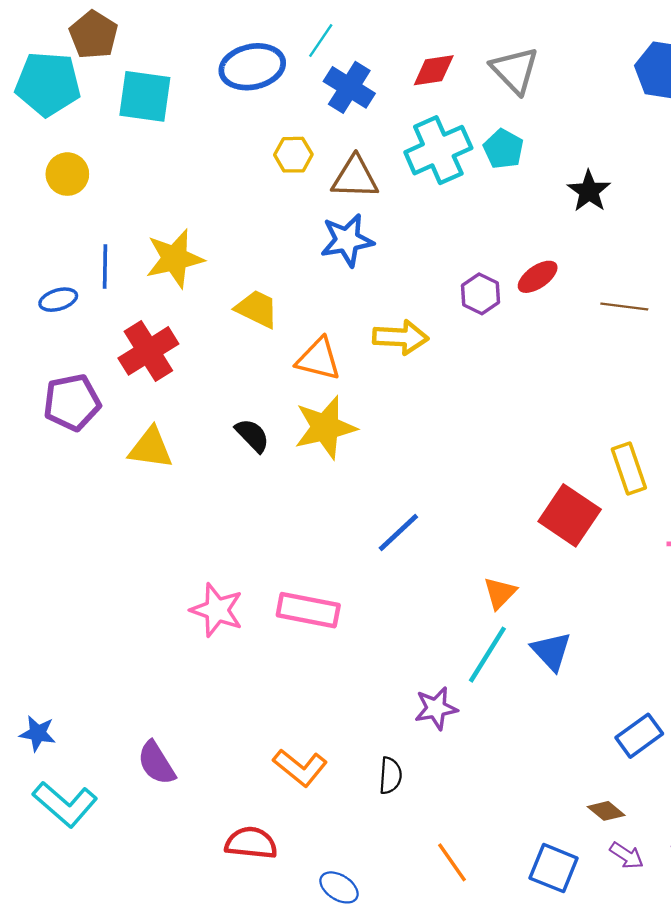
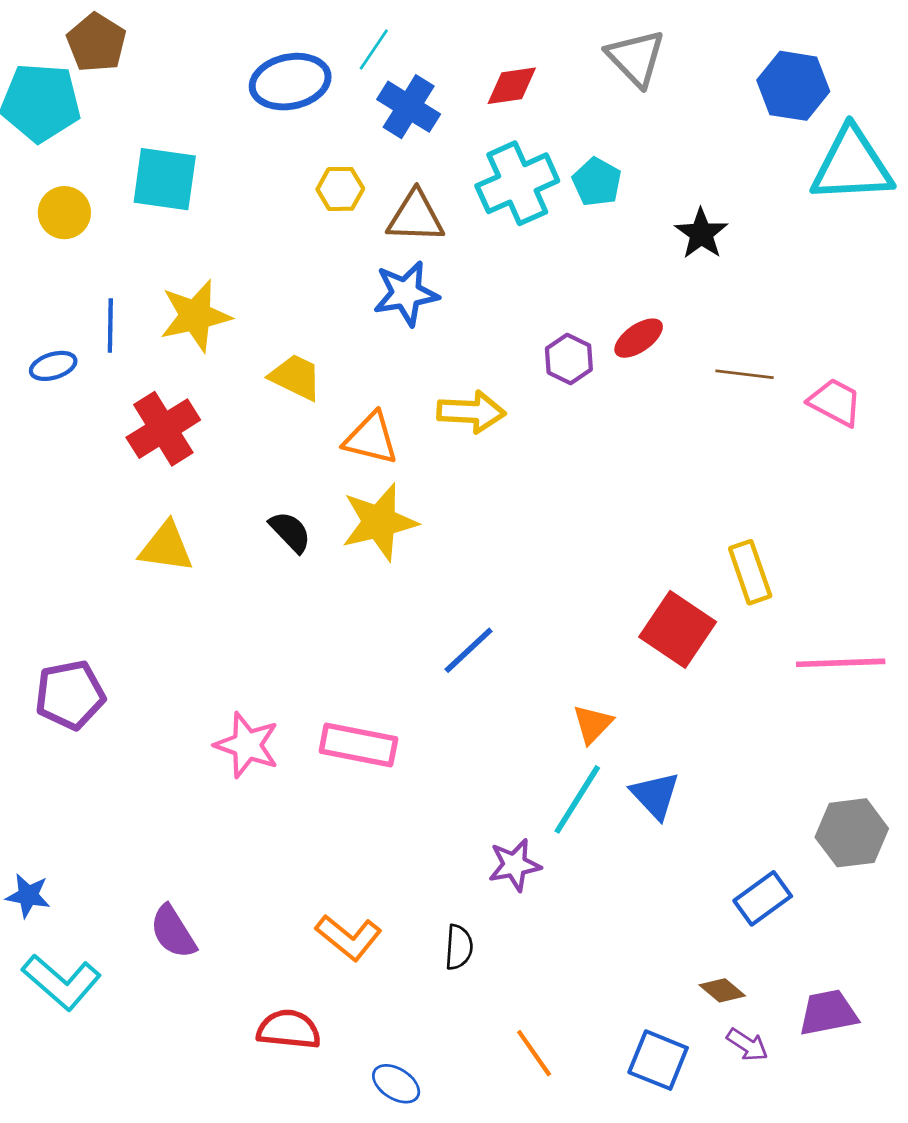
gray triangle: (515, 70) -> (636, 58), moved
cyan square: (145, 96) -> (165, 179), moved
purple pentagon: (72, 402) -> (70, 695), moved

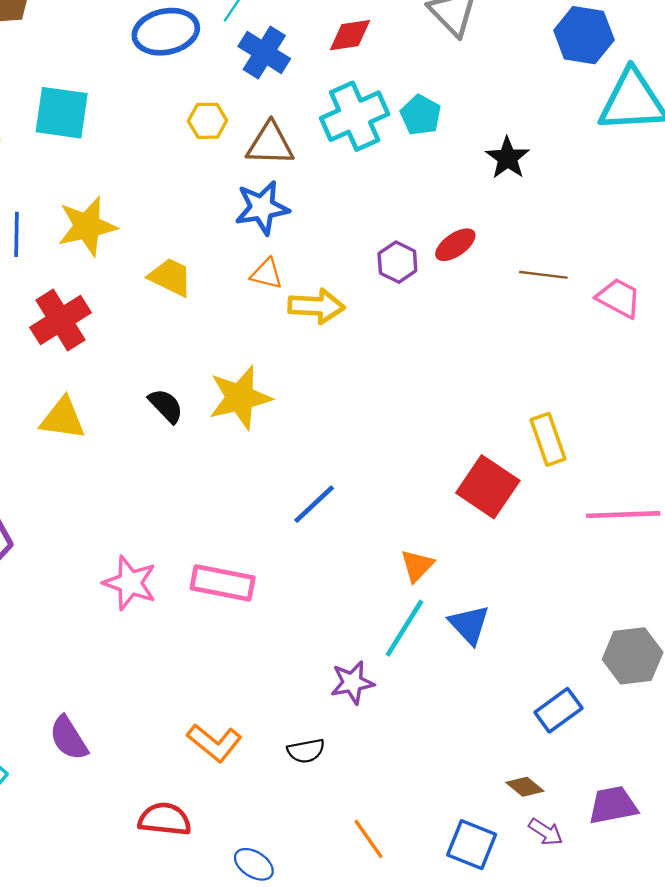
orange triangle: (371, 438) -> (267, 274), moved, size x0.7
black semicircle: (459, 947) -> (306, 751), turned 75

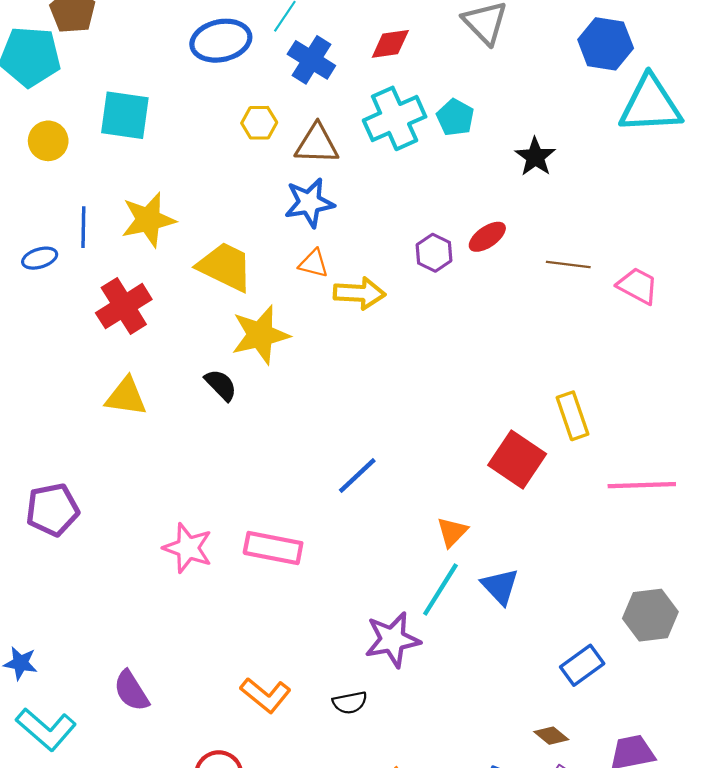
yellow trapezoid: (170, 277) -> (225, 267), size x1.4
yellow star: (240, 398) -> (260, 335), moved
purple star: (352, 682) -> (392, 640), size x1.4

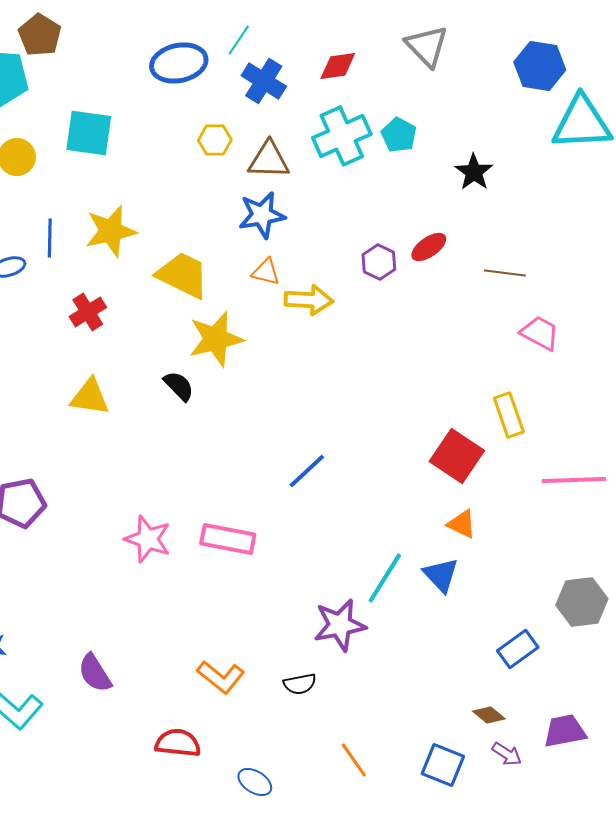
pink trapezoid: (638, 286) -> (540, 333), moved
red cross: (124, 306) -> (88, 312), size x0.7
orange triangle: (452, 532) -> (462, 524), moved, turned -48

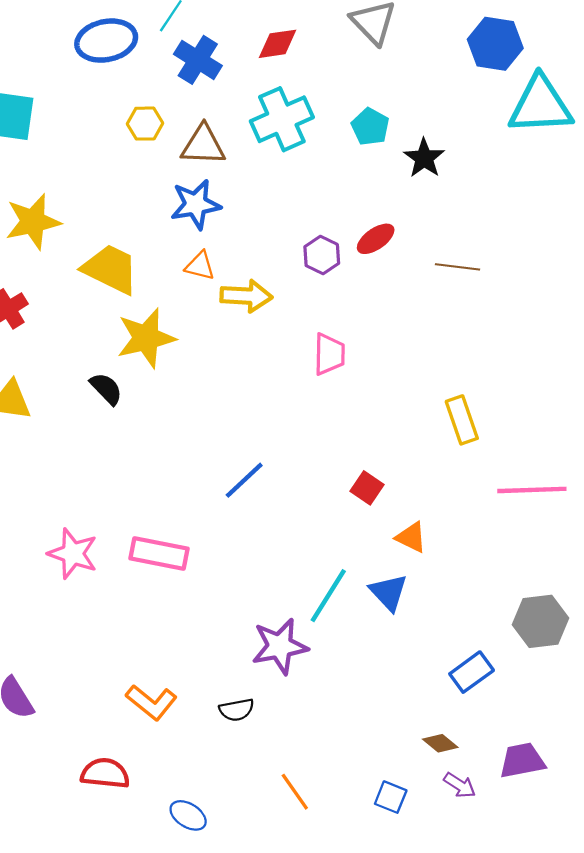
cyan pentagon: (399, 135) -> (370, 127), moved
pink trapezoid: (540, 333) -> (329, 354), moved, turned 63
red square: (457, 456) -> (367, 488), moved, size x0.6
blue square: (443, 765) -> (391, 797), size x0.7

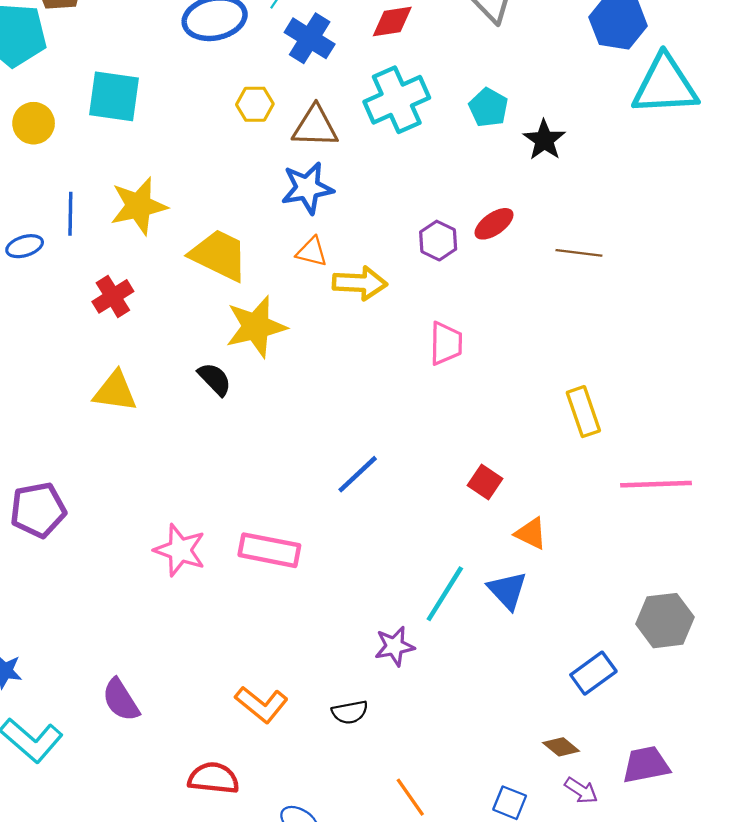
purple star: (280, 646) -> (395, 646), size x0.7

